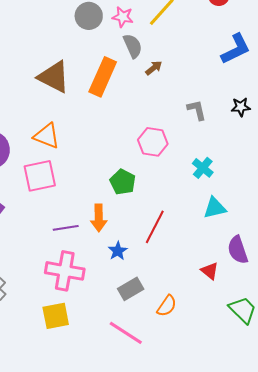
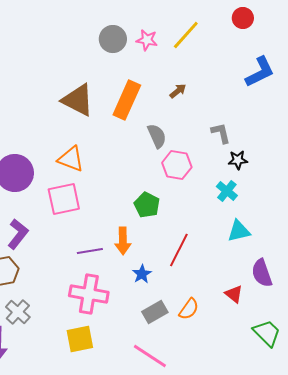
gray semicircle: (133, 46) -> (157, 136), moved
black star: (241, 107) -> (238, 160), moved
orange semicircle: (167, 306) -> (189, 309), moved

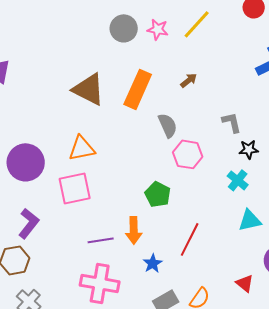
orange triangle: (71, 159) -> (82, 148), turned -32

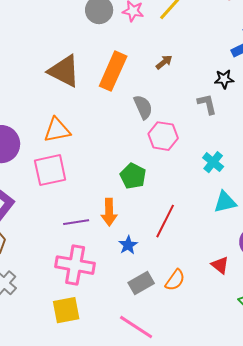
black star: (249, 149) -> (224, 79), moved

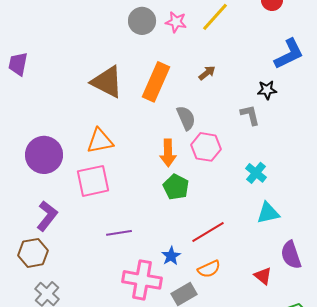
orange arrow: (109, 212) -> (168, 153), moved
red line: (165, 221) -> (208, 232), turned 32
pink cross: (75, 265) -> (142, 280), moved
orange semicircle: (175, 280) -> (209, 269), moved, turned 30

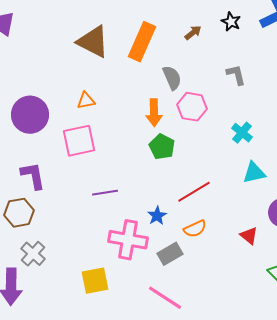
black star: (267, 90) -> (231, 22), moved, turned 30
orange triangle: (100, 141) -> (86, 101), size x0.7
purple L-shape: (47, 216) -> (33, 176), turned -48

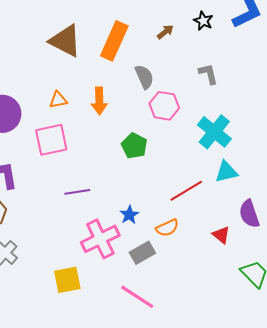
orange arrow: (154, 113) -> (99, 101), moved
cyan cross: (242, 133) -> (214, 132), size x1.6
red line: (194, 192) -> (186, 191), moved
pink cross: (128, 240) -> (100, 239), turned -36

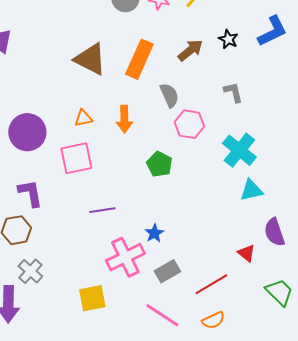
brown arrow: (165, 32) -> (190, 50), size x1.5
red line: (186, 191) -> (211, 284), moved
orange semicircle: (167, 228) -> (213, 320), moved

